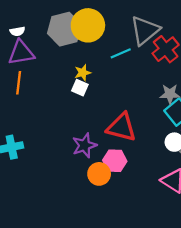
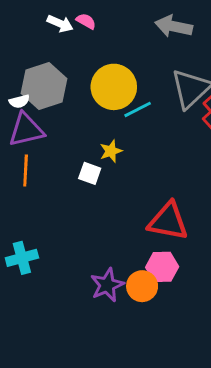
gray hexagon: (64, 29) -> (44, 86), moved
cyan line: (121, 53) -> (138, 109), moved
white square: (80, 88) -> (90, 173), moved
purple star: (84, 145) -> (107, 285), moved

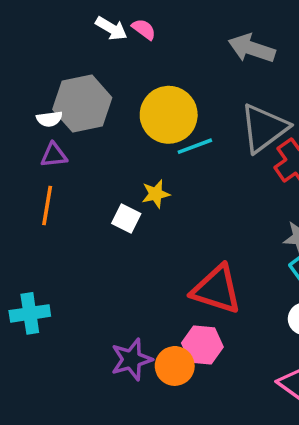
purple triangle: (26, 130) -> (54, 155), size x0.6

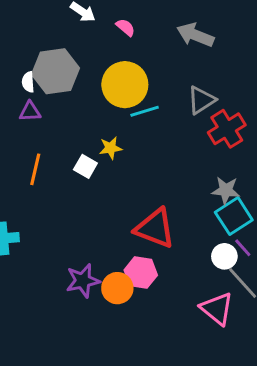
pink semicircle: (144, 29) -> (125, 27), moved
white semicircle: (49, 119) -> (28, 82), turned 90
gray triangle: (264, 128) -> (201, 100), size x0.7
orange line: (47, 206) -> (35, 169), moved

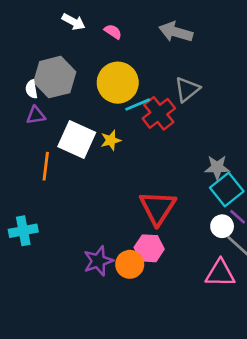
red cross: (227, 129) -> (159, 113), moved
white square: (85, 166) -> (77, 140), moved, size x1.8
red triangle: (155, 228) -> (158, 208), turned 48
pink triangle: (217, 309) -> (220, 273), turned -32

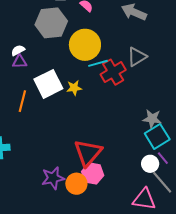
gray hexagon: (55, 77) -> (51, 23), moved
white semicircle: (31, 89) -> (18, 50), moved, turned 64
white square: (77, 140) -> (48, 84), turned 32
red triangle: (158, 208) -> (88, 153), moved

